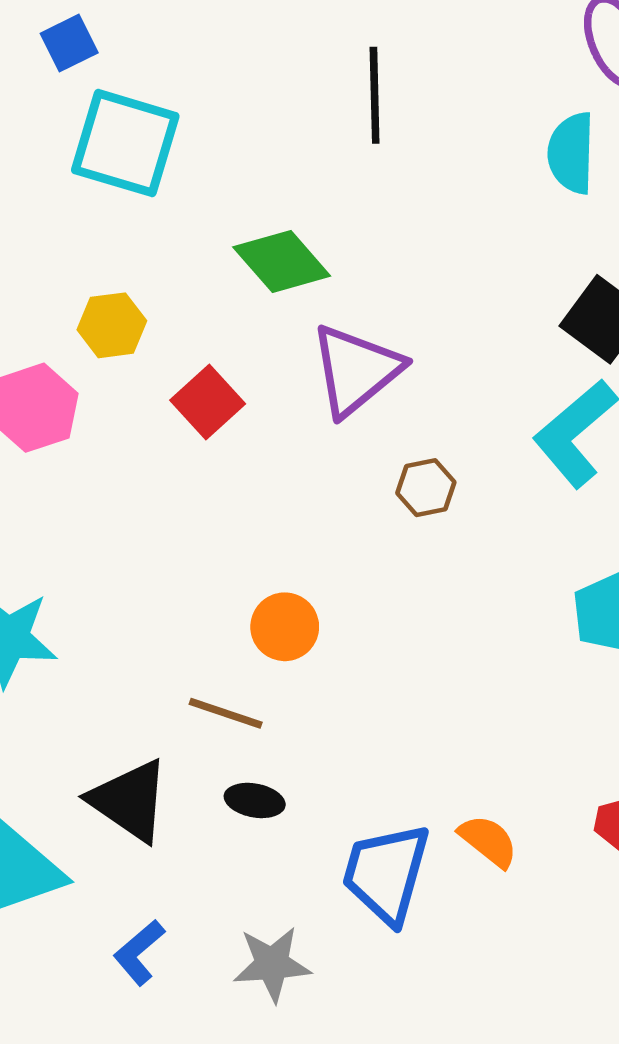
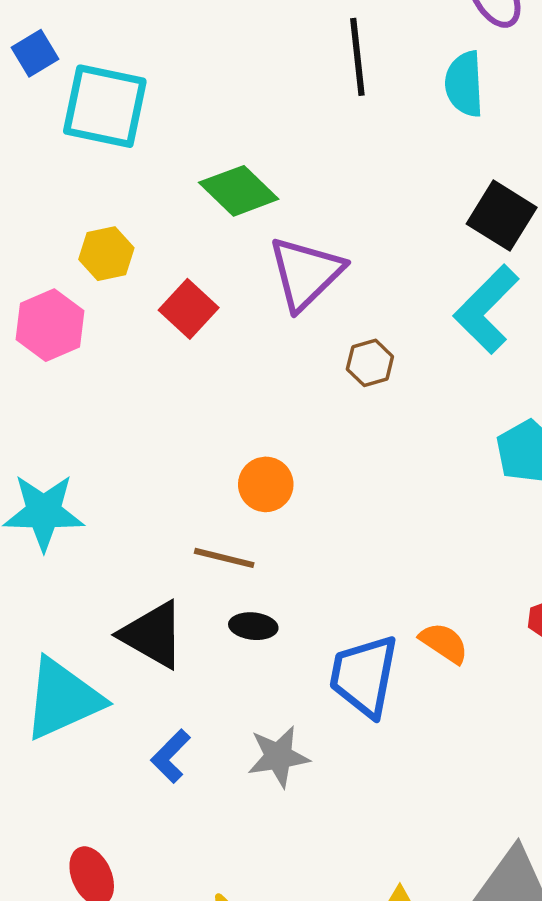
blue square: (69, 43) -> (35, 53), moved
black line: (375, 95) -> (357, 57), moved

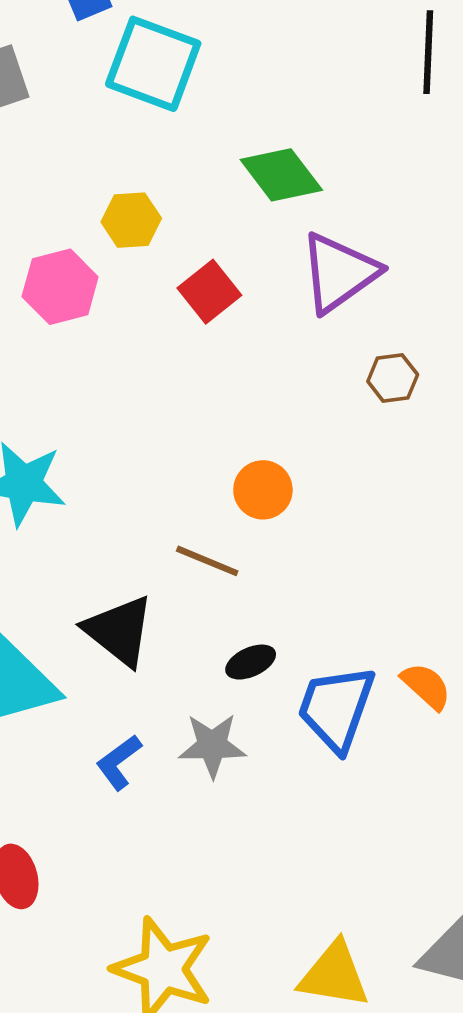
black ellipse: (253, 626) -> (251, 662), moved, turned -39
gray star: (278, 757) -> (212, 745), moved

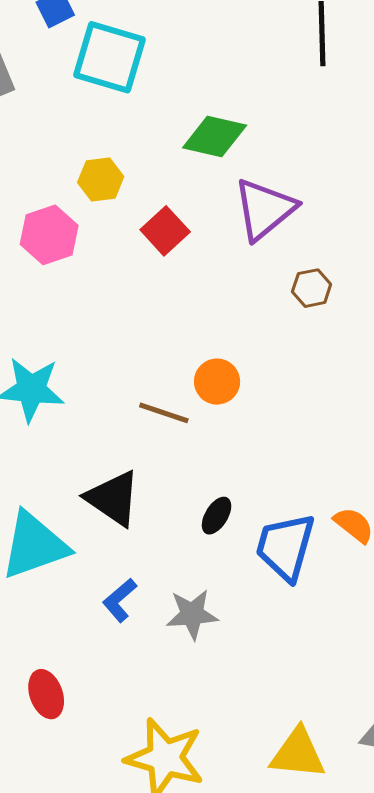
green diamond: (281, 175) -> (215, 137), turned -36
brown line: (207, 561) -> (164, 413), moved
black ellipse: (251, 662) -> (217, 516), turned -30
gray star: (212, 745) -> (192, 614), moved

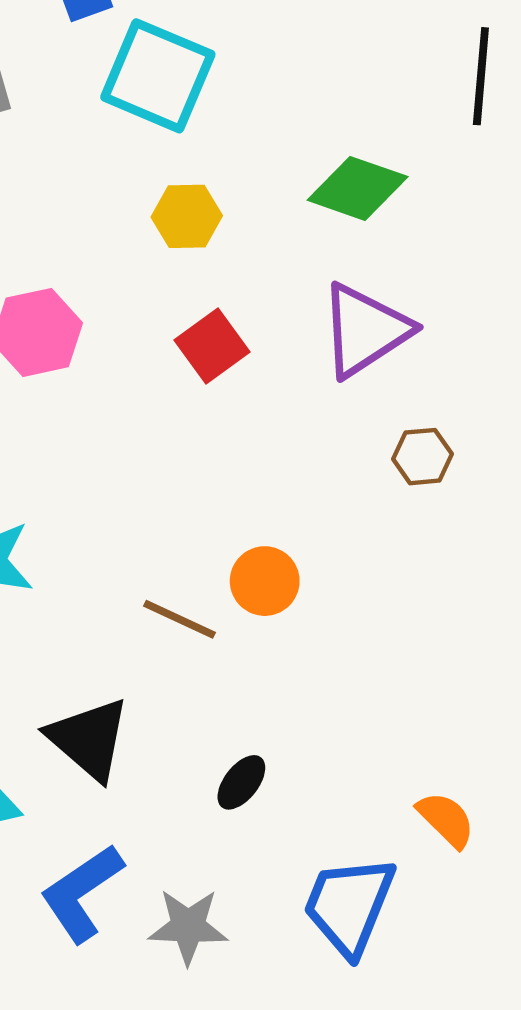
green diamond: (215, 137) -> (358, 188), moved
yellow hexagon: (101, 180) -> (187, 216), moved
blue trapezoid: (285, 547) -> (349, 905), moved
blue L-shape: (120, 600) -> (82, 893), size x1.5

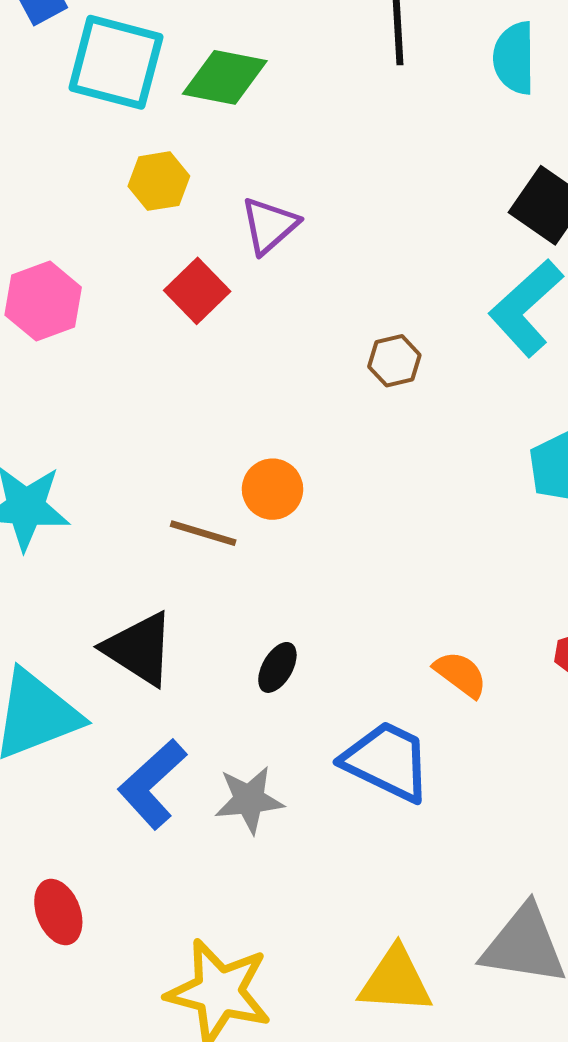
green diamond: (358, 188) -> (225, 77), moved
purple triangle: (365, 330) -> (269, 225), moved, size x0.7
blue trapezoid: (349, 905) -> (387, 761), turned 102

